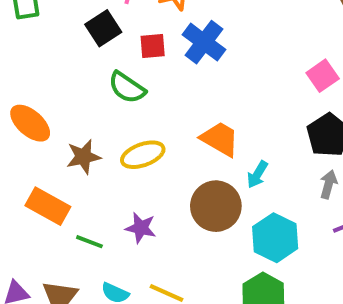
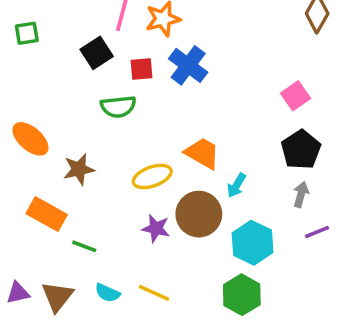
green semicircle: (127, 88) -> (118, 107), turned -40
yellow ellipse: (143, 155) -> (152, 176), moved
purple star: (141, 228) -> (156, 228), moved

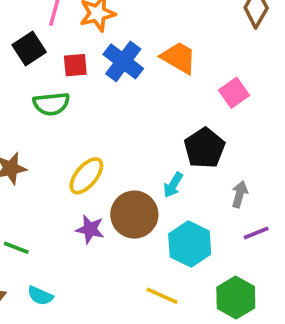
black pentagon: (301, 150) -> (204, 148), moved
orange trapezoid: (202, 153) -> (179, 58), moved
yellow ellipse: (152, 176) -> (86, 176), turned -30
yellow line: (154, 293) -> (162, 296), moved
green hexagon: (242, 295) -> (236, 298), moved

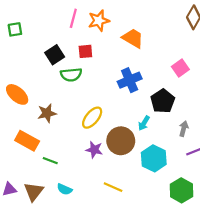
black square: (29, 48) -> (55, 55), moved
orange trapezoid: (179, 58) -> (133, 38), moved
blue cross: (123, 61) -> (130, 80), moved, turned 30
yellow line: (162, 296) -> (113, 187), moved

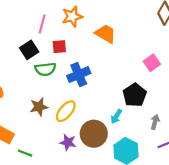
pink line: (73, 18) -> (42, 24), moved
blue cross: (130, 80) -> (79, 75), moved
brown star: (47, 113) -> (39, 107), moved

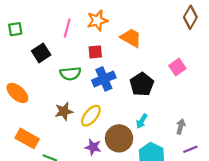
red square: (59, 47) -> (95, 52), moved
black square: (29, 50) -> (41, 53), moved
black pentagon: (135, 95) -> (142, 84), moved

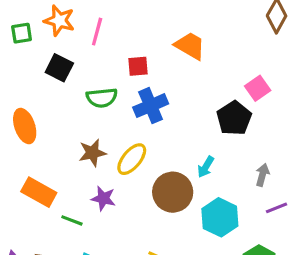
orange star: (97, 21) -> (59, 21), moved, turned 30
black square: (41, 53) -> (59, 68), turned -30
black pentagon: (142, 84) -> (234, 118), moved
orange ellipse: (17, 93) -> (25, 126), turned 30
purple star: (93, 147) -> (103, 198), moved

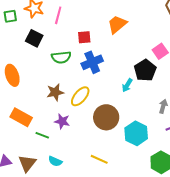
orange trapezoid: (190, 46) -> (117, 24), turned -70
cyan arrow: (206, 167) -> (127, 85), moved

